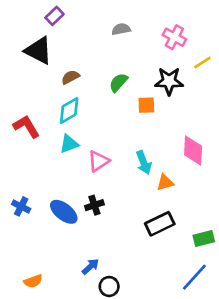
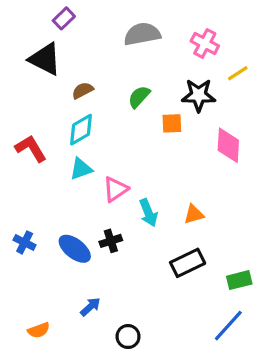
gray semicircle: (121, 29) -> (142, 34), size x1.6
pink diamond: (193, 150) -> (228, 145), moved
cyan arrow: (144, 162) -> (148, 213), moved
blue arrow: (90, 266) -> (90, 307), moved

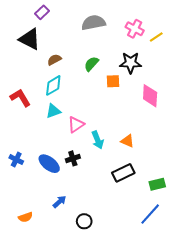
yellow line: (238, 73) -> (156, 37), moved
orange triangle: (194, 214) -> (127, 141), turned 40

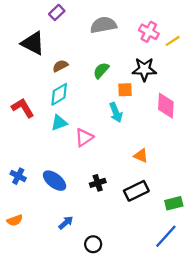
purple rectangle: (42, 12) -> (57, 12), moved
cyan arrow: (98, 140) -> (116, 112), moved
black cross: (73, 158) -> (98, 183), moved
orange semicircle: (25, 217) -> (15, 220), moved

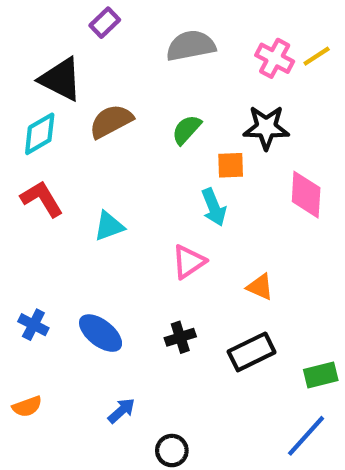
yellow line: (173, 41) -> (317, 56), moved
brown semicircle: (60, 66) -> (111, 121), size x1.5
cyan diamond: (59, 94) -> (40, 134), moved
pink triangle: (84, 137) -> (189, 262), moved

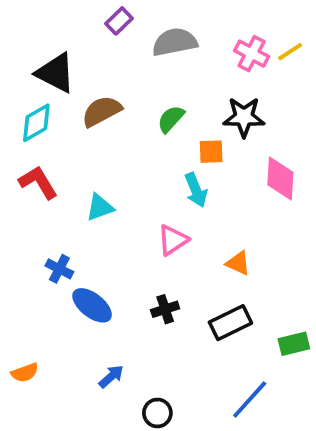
purple rectangle: (105, 23) -> (119, 21), moved
blue cross: (33, 325) -> (59, 269), moved
blue line: (306, 436) -> (250, 400), moved

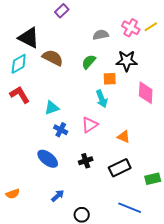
gray semicircle: (175, 42) -> (101, 35), moved, size x0.7
brown semicircle: (102, 111) -> (53, 58), turned 55
blue cross: (59, 269) -> (61, 130), moved
blue line: (250, 400) -> (130, 208), turned 70

